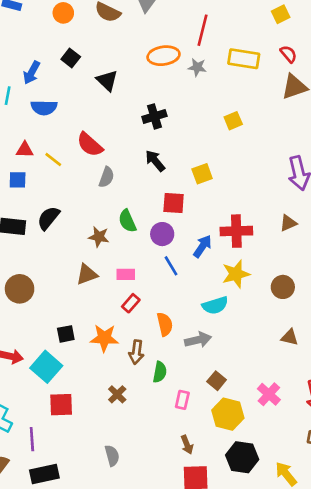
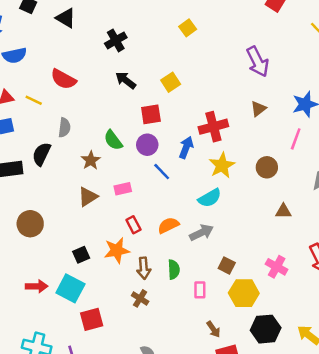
gray semicircle: (106, 177) -> (64, 128), moved
brown star: (99, 237) -> (91, 160), turned -30
red rectangle: (131, 303) -> (133, 225), moved, turned -56
orange semicircle: (165, 324) -> (168, 225), turned -90
brown arrow: (136, 352) -> (144, 268), moved

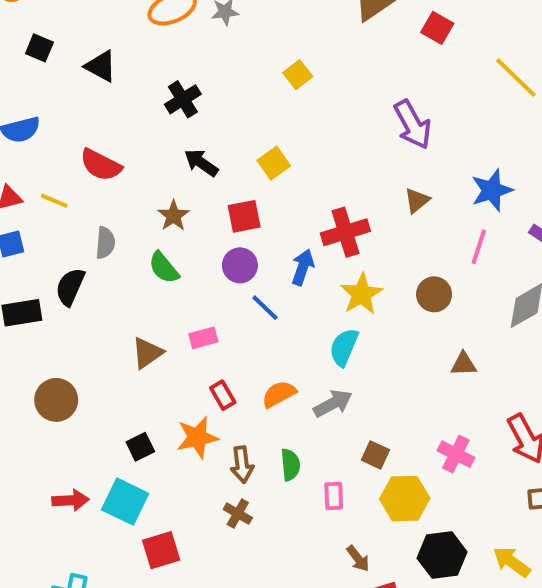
green semicircle: (113, 140) -> (164, 268), moved
brown star: (91, 160) -> (173, 216), moved
cyan semicircle: (210, 198) -> (344, 347), turned 145

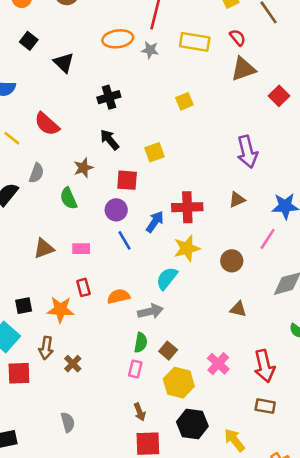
brown arrow: (242, 465) -> (46, 348), moved
green semicircle: (290, 465) -> (141, 343), moved

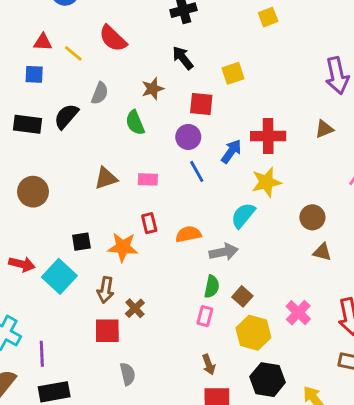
brown circle: (232, 261) -> (312, 217), moved
red square: (19, 373) -> (107, 331), moved

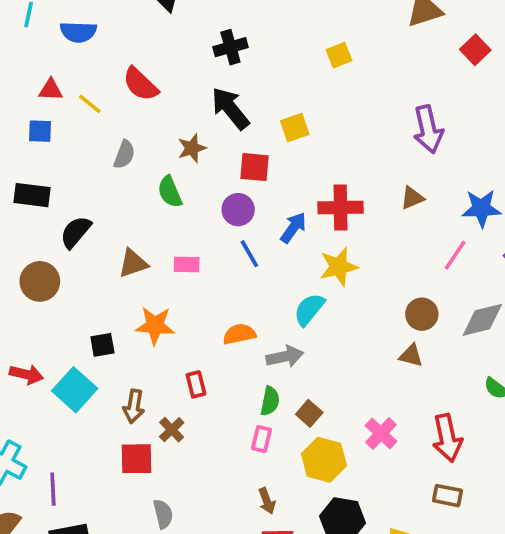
black arrow: (183, 58) -> (230, 108), size x1.4
black semicircle: (66, 116) -> (76, 232), moved
brown circle: (312, 217) -> (422, 314), moved
red rectangle: (149, 223) -> (196, 384), moved
orange star: (123, 247) -> (155, 325), moved

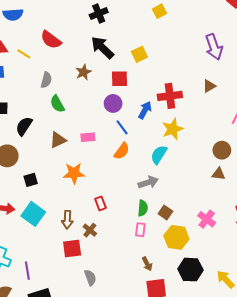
green semicircle: (170, 192) -> (57, 104), moved
orange semicircle: (239, 334) -> (122, 151), moved, turned 144
black square: (102, 345) -> (31, 180), moved

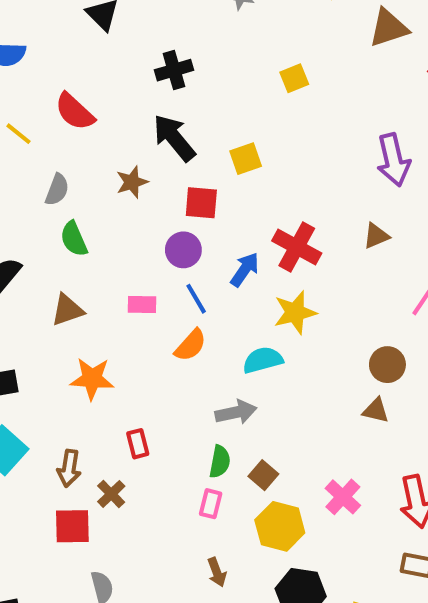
red cross: (170, 96) -> (297, 247), turned 30
pink rectangle: (88, 137) -> (142, 305), moved
cyan semicircle: (159, 155) -> (263, 360), turned 36

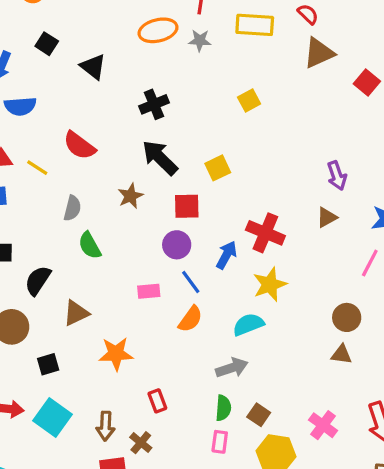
purple arrow: (393, 160) -> (337, 176), moved, size x0.7
brown triangle: (67, 310) -> (76, 313), moved

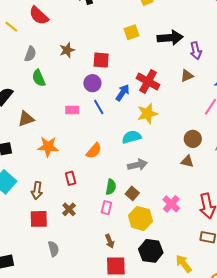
black arrow: (160, 158) -> (170, 38), moved, turned 125
yellow square: (218, 168) -> (131, 32), moved
orange semicircle: (190, 319) -> (94, 151), moved
gray arrow: (232, 368) -> (137, 165), moved
brown cross: (141, 443) -> (69, 209), moved

